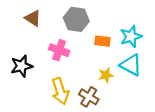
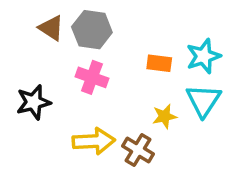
gray hexagon: (76, 19) -> (92, 30), moved
cyan triangle: (131, 65) -> (203, 100), turned 35
yellow arrow: (60, 91) -> (94, 141), turned -75

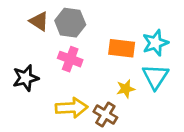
orange rectangle: (159, 63) -> (122, 48), size x1.4

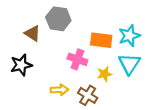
brown triangle: (39, 21) -> (32, 33), moved
pink cross: (70, 59) -> (77, 59), moved
yellow arrow: (72, 108) -> (59, 90), size x0.7

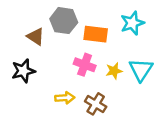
cyan star: (129, 36) -> (132, 23), moved
orange rectangle: (101, 40) -> (96, 34), moved
yellow star: (105, 74) -> (114, 71), moved

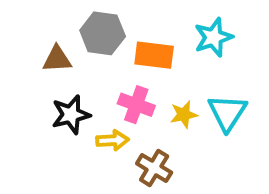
brown triangle: (36, 37) -> (57, 59), turned -36
black star: (23, 71) -> (71, 115), moved
yellow arrow: (65, 98) -> (112, 140), moved

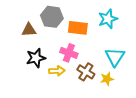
yellow star: (184, 115) -> (107, 79), moved
brown cross: (154, 168) -> (86, 72), moved

